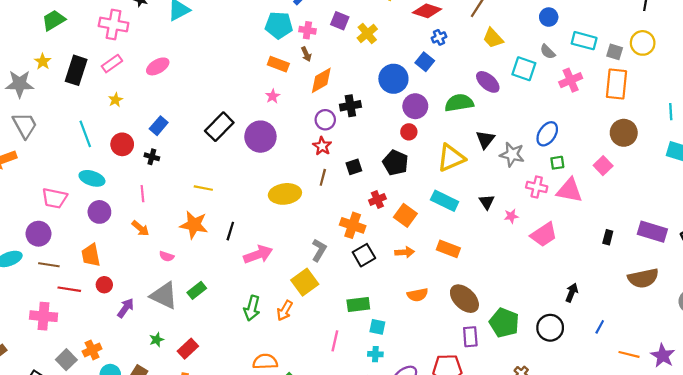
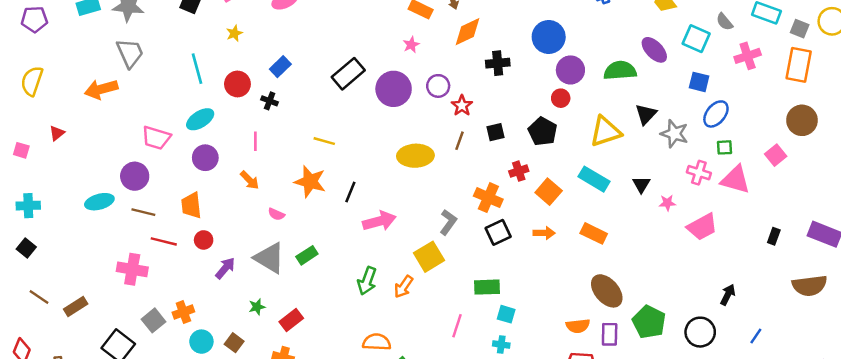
blue square: (425, 62) -> (699, 82), moved, turned -30
purple circle: (325, 120) -> (438, 86), moved
cyan ellipse: (92, 178) -> (200, 119), turned -55
orange semicircle: (418, 295) -> (578, 326), moved

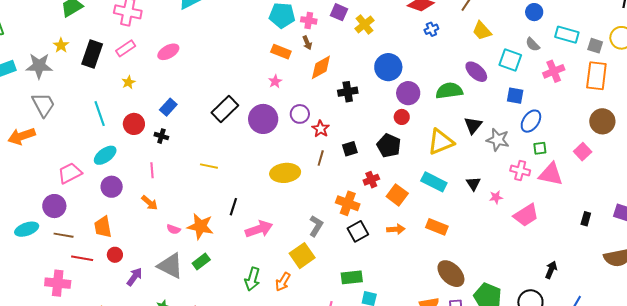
pink trapezoid: (156, 138) -> (70, 173), turned 140
orange star: (310, 181) -> (200, 226), moved

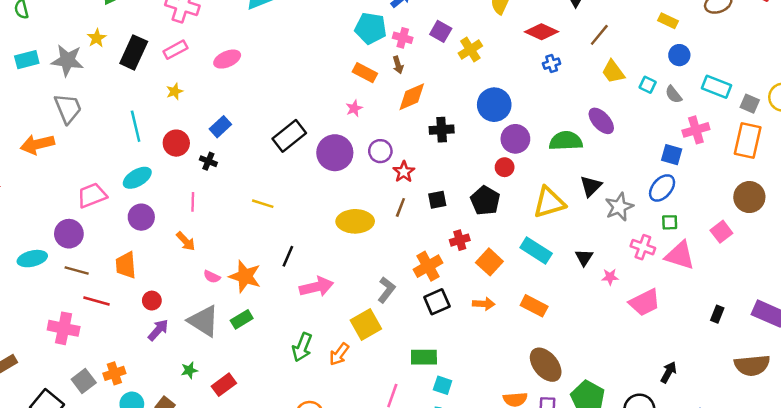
cyan square: (510, 60) -> (648, 85), moved, size x0.6
blue square: (515, 96) -> (672, 155), moved
gray star: (498, 140) -> (619, 207), turned 30
orange cross: (348, 203) -> (428, 266), turned 35
red circle: (115, 255) -> (152, 301), moved

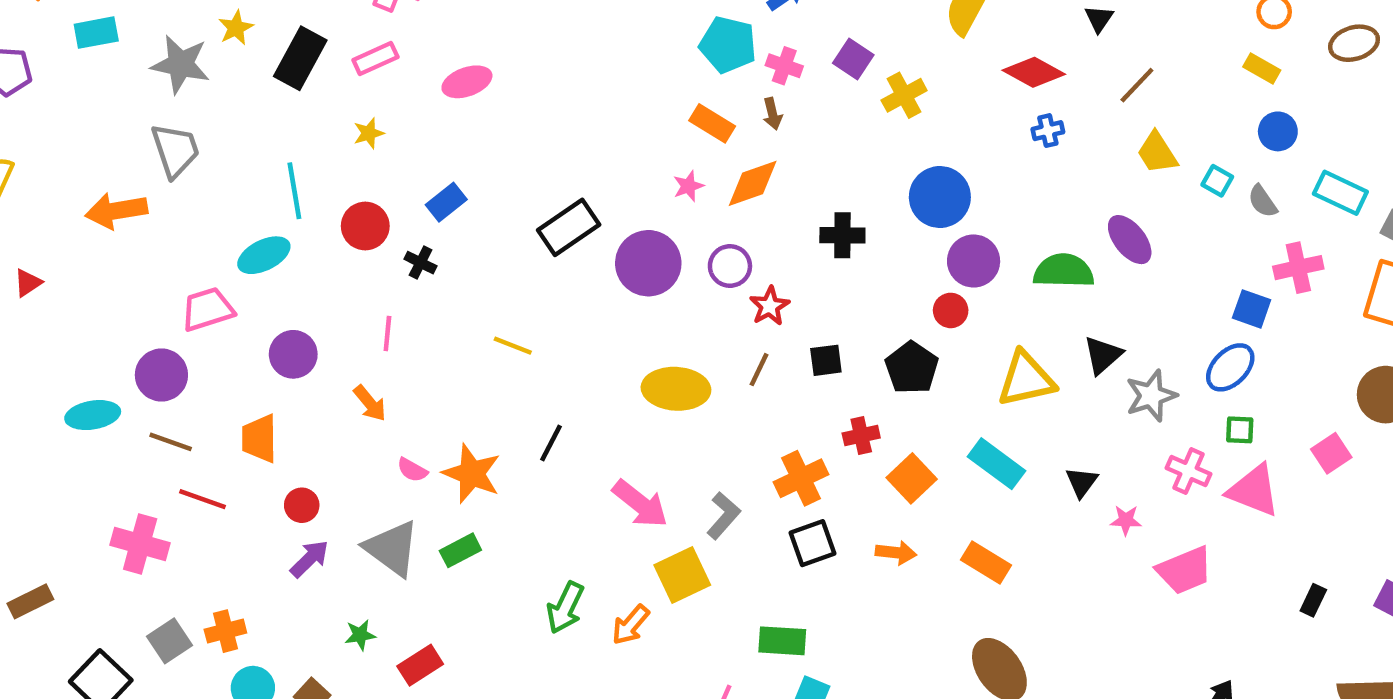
cyan rectangle: (27, 60) -> (96, 33), moved
orange diamond: (412, 97) -> (753, 183), moved
cyan ellipse: (137, 178) -> (264, 255), moved
pink arrow: (316, 287) -> (640, 504), moved, turned 48

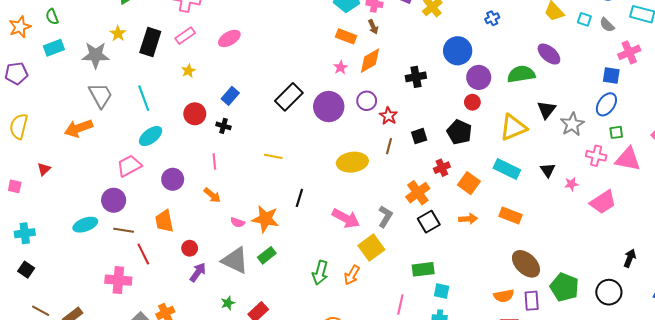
blue cross: (1048, 131) -> (492, 18), moved
cyan line: (294, 191) -> (144, 98), moved
red line: (203, 499) -> (143, 254), turned 55

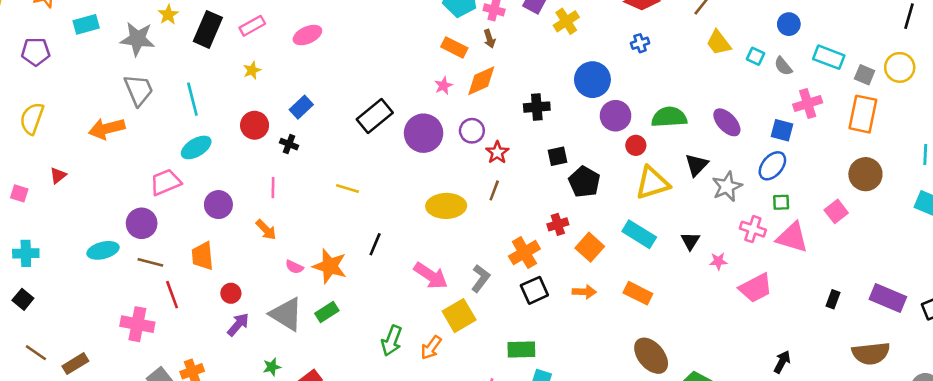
purple ellipse: (549, 54) -> (727, 122), moved
red circle: (472, 102) -> (636, 145), moved
black square: (419, 136) -> (558, 156), moved

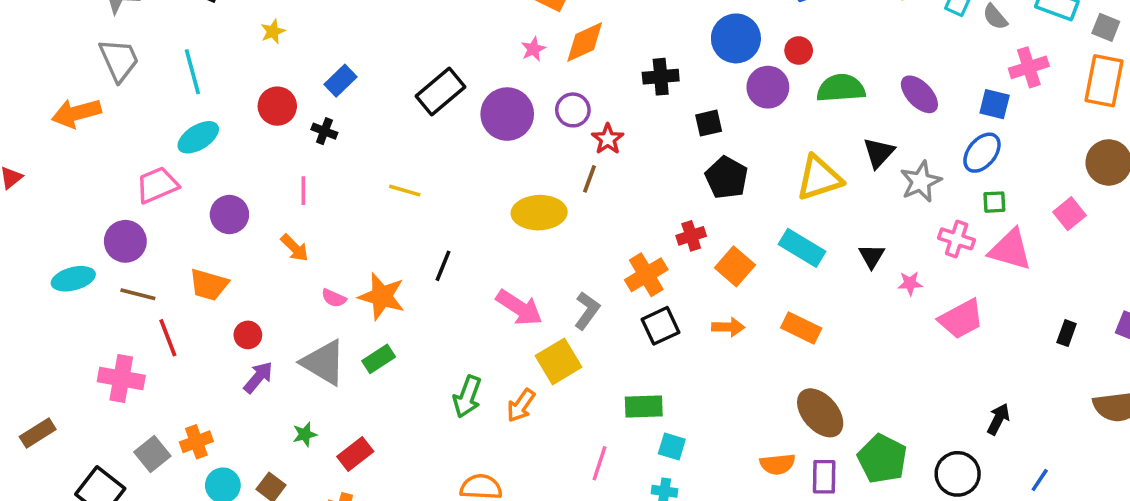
red circle: (636, 145) -> (799, 50), moved
black square: (558, 156) -> (709, 123), moved
brown line: (494, 190) -> (590, 179), moved
orange trapezoid: (203, 256) -> (209, 285), turned -68

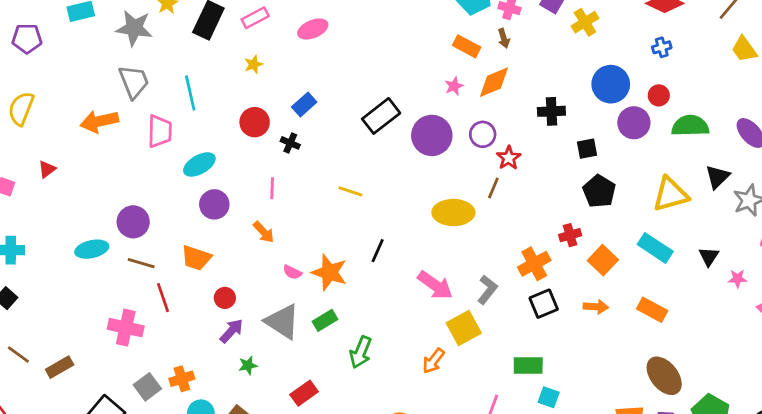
cyan ellipse: (198, 137) -> (199, 164), moved
pink trapezoid: (157, 185) -> (160, 131), moved, turned 112
green arrow: (467, 397) -> (361, 352), moved
green star: (305, 434) -> (248, 365), moved

